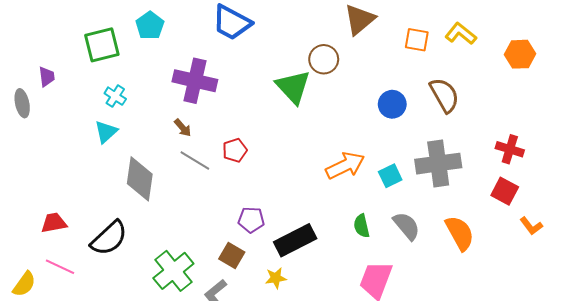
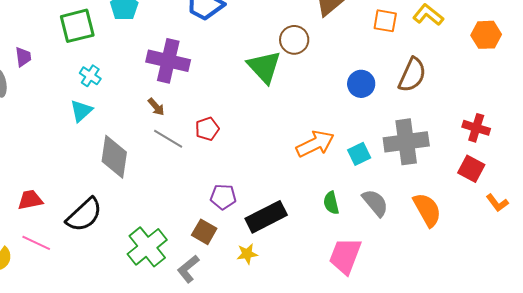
brown semicircle: (444, 95) -> (412, 75), turned 54

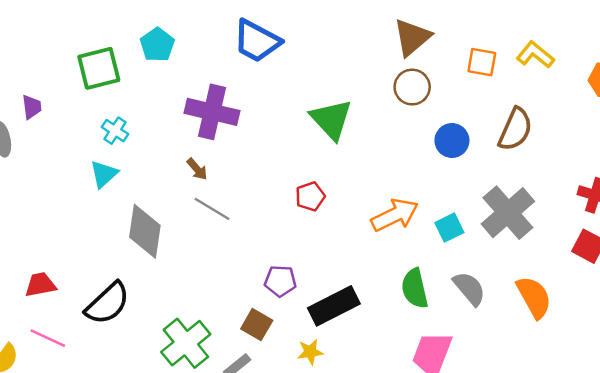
brown circle: (294, 40) -> (412, 87), moved
red pentagon: (207, 129) -> (310, 196), moved
gray cross: (406, 142) -> (508, 213), turned -33
green semicircle: (331, 203) -> (415, 288), size x1.4

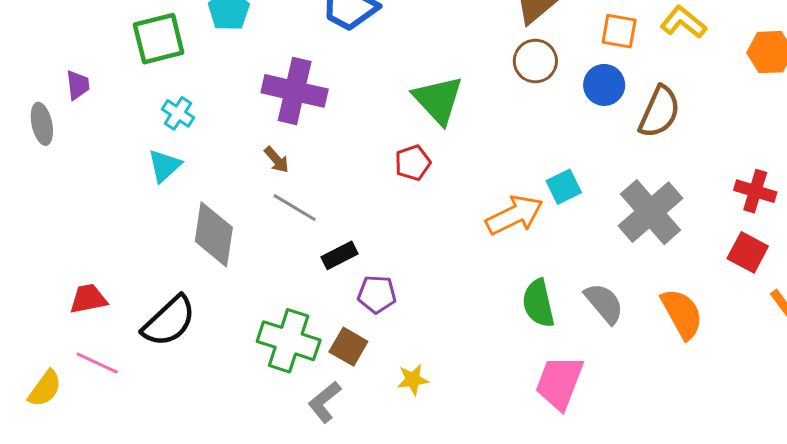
blue circle: (452, 140) -> (604, 85), moved
red pentagon: (310, 196) -> (413, 163), moved
cyan square: (449, 228) -> (564, 187), moved
black rectangle: (334, 306) -> (339, 255), moved, size x0.6
green cross: (186, 343) -> (289, 341), moved, turned -33

